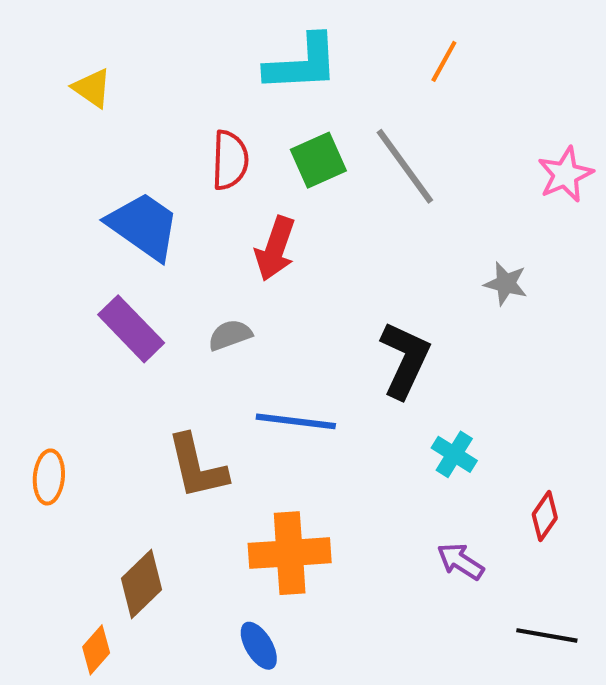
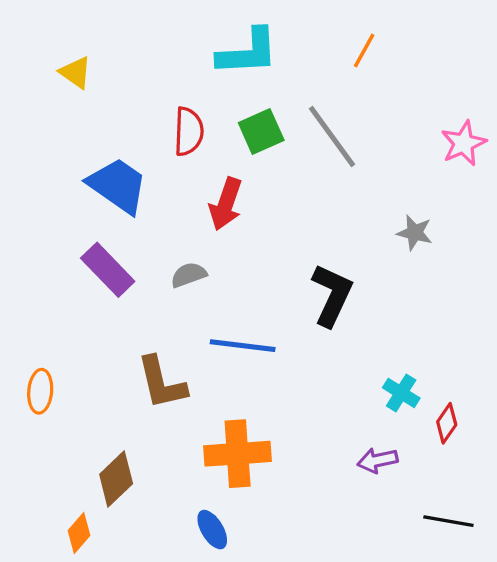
cyan cross: (454, 454) -> (401, 393), moved
purple arrow: (460, 561) -> (378, 460), turned -45

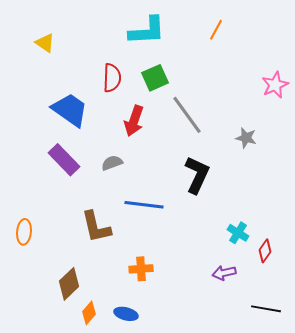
gray line: (332, 137) -> (187, 115), moved
orange cross: (238, 454) -> (141, 269), size x0.6
blue ellipse: (212, 530) -> (126, 314), turned -45
orange diamond: (79, 533) -> (89, 313), moved

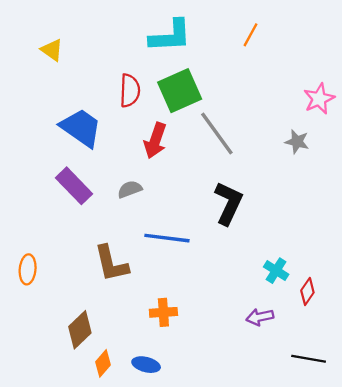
green square: (155, 78) -> (180, 91), size x1.4
gray star: (246, 138) -> (297, 142), moved

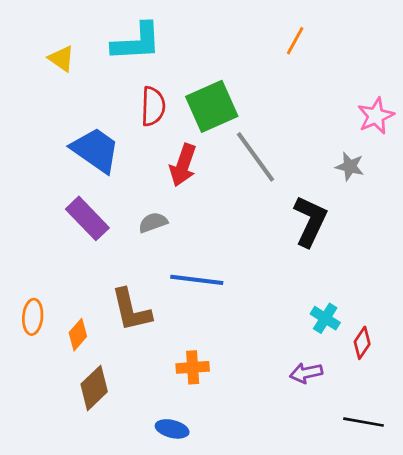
cyan L-shape: (170, 36) -> (137, 42), moved
black L-shape: (228, 203) -> (310, 221), moved
orange diamond: (103, 363) -> (78, 335), moved

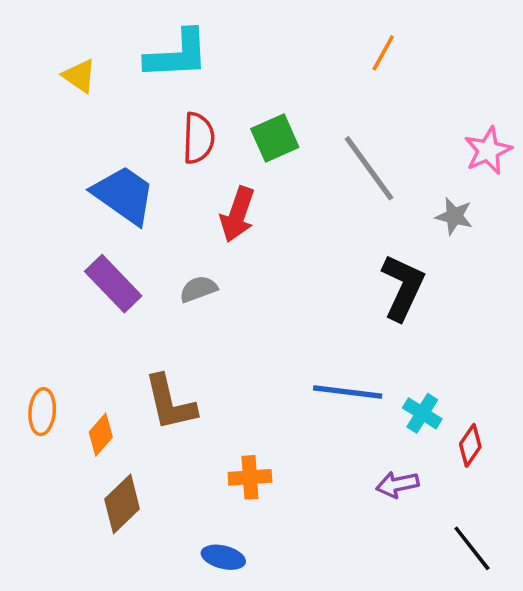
green square: (212, 106) -> (275, 138), size x0.7
gray line: (255, 157) -> (369, 168), moved
blue line: (197, 280) -> (348, 392), moved
black line: (363, 422) -> (472, 548), turned 42

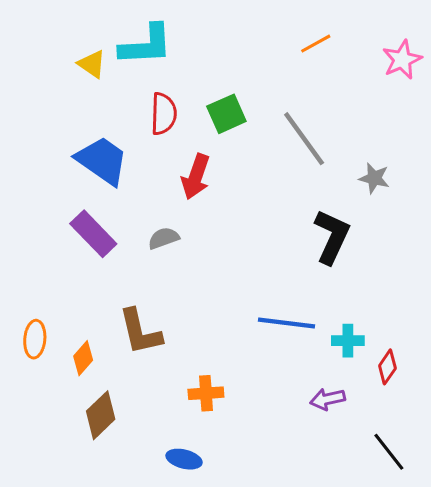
orange line: (383, 53) -> (316, 44), turned 32
yellow triangle: (79, 76) -> (92, 64), moved
pink star: (488, 150) -> (402, 60), moved
cyan cross: (422, 413) -> (348, 341), turned -32

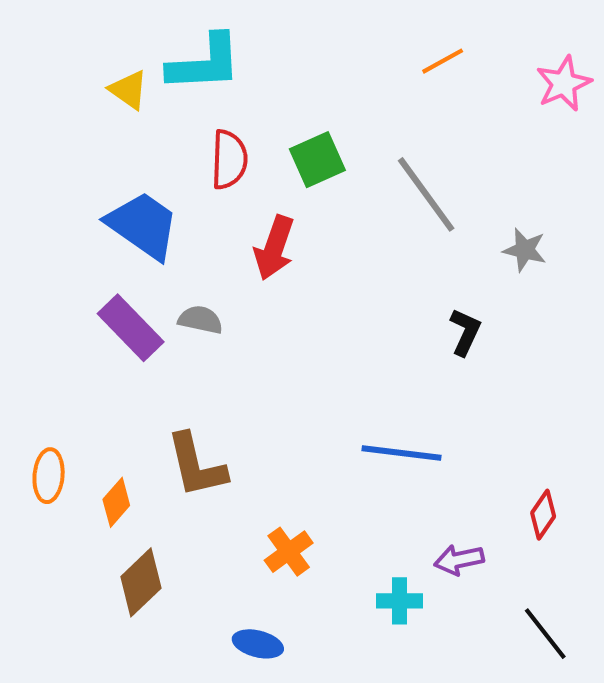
black L-shape: (332, 237) -> (465, 332), size x0.6
gray semicircle: (164, 238) -> (200, 320), moved, turned 32
cyan cross: (348, 341) -> (399, 601), moved
orange cross: (206, 393) -> (289, 552), turned -32

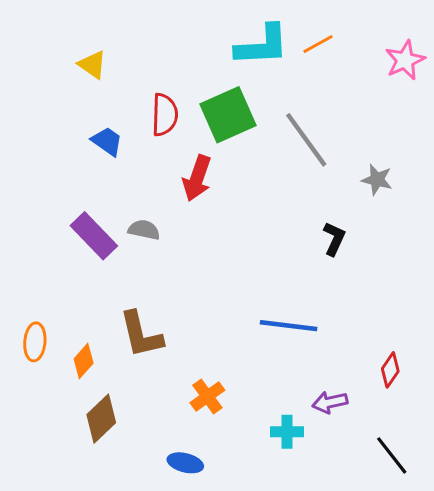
cyan L-shape: (205, 63) -> (262, 45), moved
green square: (317, 160) -> (228, 115), size x1.4
blue trapezoid: (143, 225) -> (107, 141), moved, size x0.6

